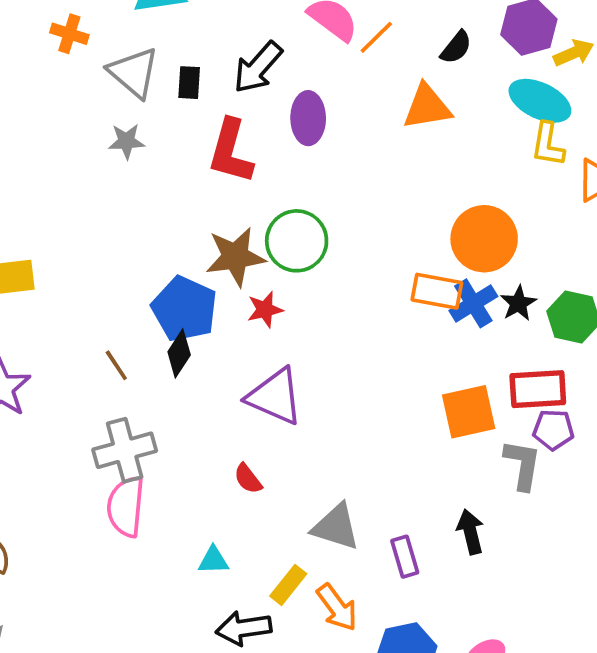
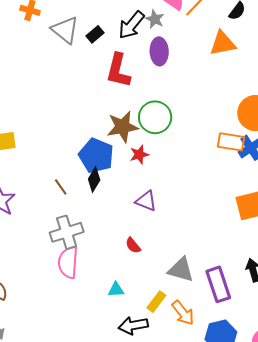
black rectangle: (189, 83) -> (95, 34), turned 48
gray star: (126, 141) -> (155, 19), moved, turned 30
purple triangle: (275, 397) -> (146, 201), size x0.7
purple rectangle: (405, 557) -> (218, 284), size x1.6

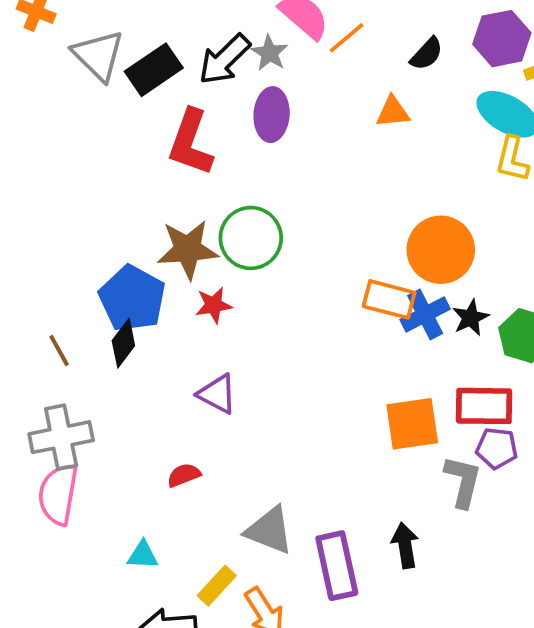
black rectangle: (95, 34) -> (154, 70), size x1.6
orange triangle: (223, 43) -> (393, 112), size x0.7
red semicircle: (133, 245) -> (184, 475), turned 102

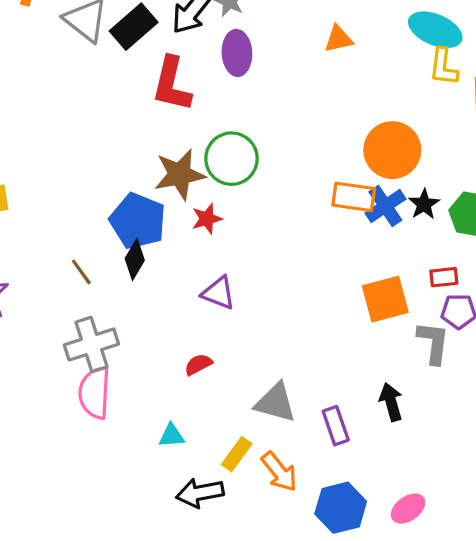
red rectangle: (484, 406) -> (444, 277), size x0.6
purple rectangle: (337, 566) -> (336, 426), size x0.7

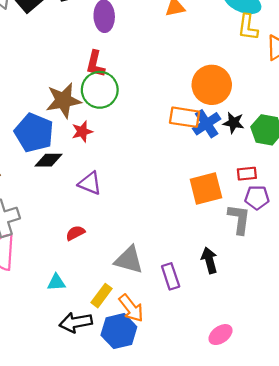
red L-shape: (172, 84) -> (95, 64), moved, size x0.7
black star: (424, 204) -> (233, 123), turned -30
black diamond: (135, 259) -> (48, 160), moved, turned 60
blue hexagon: (341, 508) -> (119, 331), moved

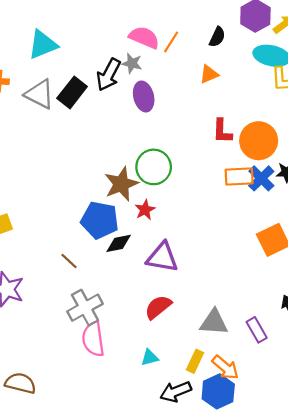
red L-shape: (95, 64) -> (222, 131), moved
purple triangle: (90, 183) -> (162, 257), size x1.4
red semicircle: (75, 233) -> (158, 307), size x1.5

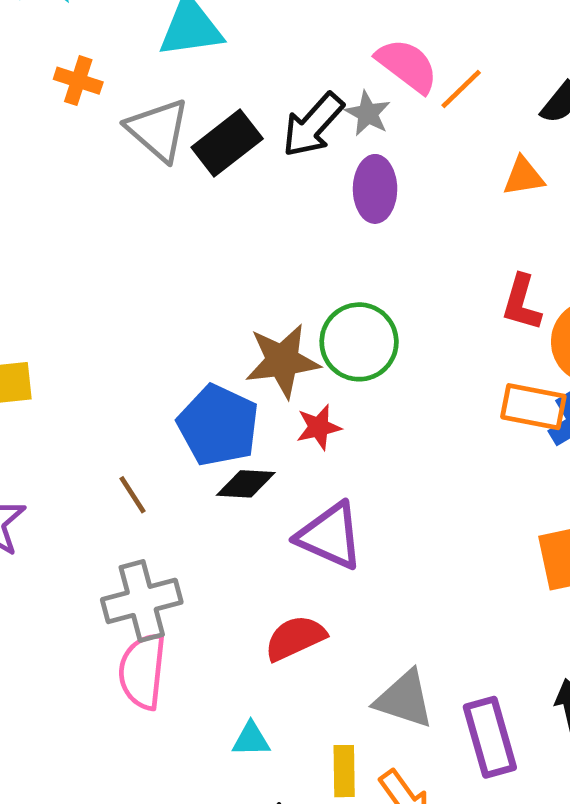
purple rectangle: (257, 330) -> (490, 737), size x1.4
yellow rectangle: (195, 361) -> (344, 771), turned -40

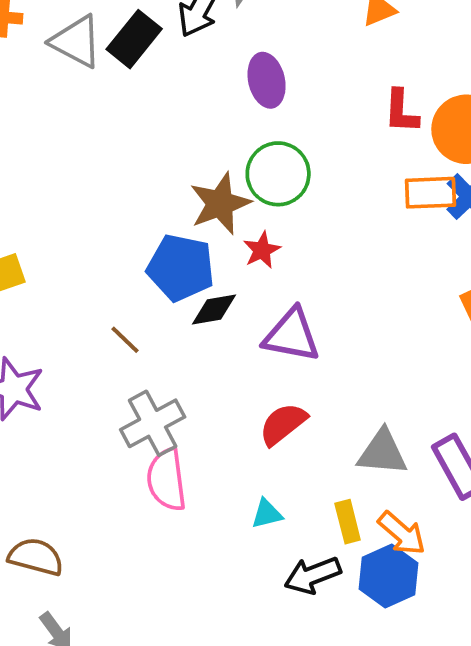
purple ellipse: (375, 189) -> (267, 80), moved

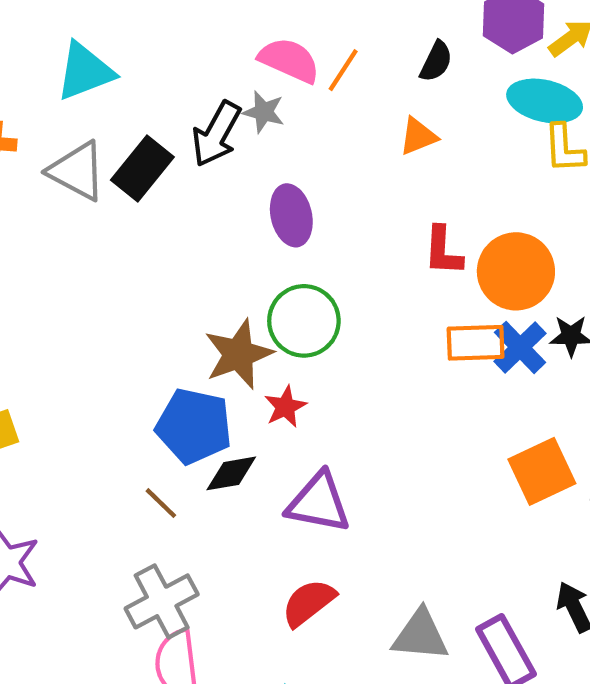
brown line: (125, 340) -> (161, 503), moved

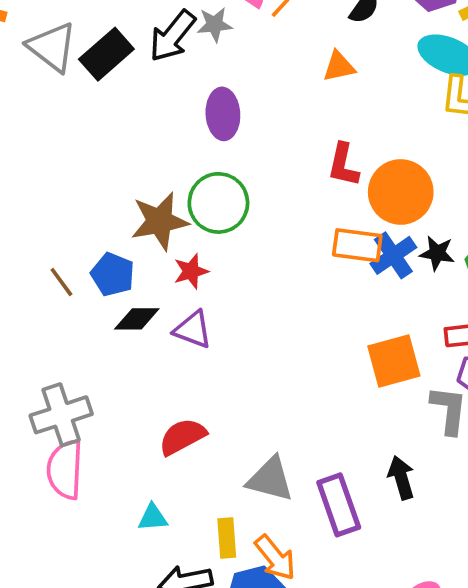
gray star: (264, 112) -> (215, 25), turned -30
blue pentagon: (194, 426) -> (113, 274), size x0.7
brown line: (161, 503) -> (61, 282), moved
purple triangle: (319, 503) -> (193, 330), moved, size x0.7

